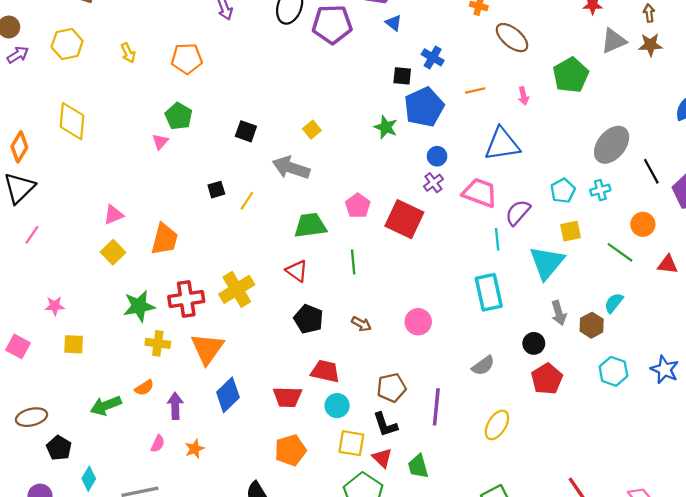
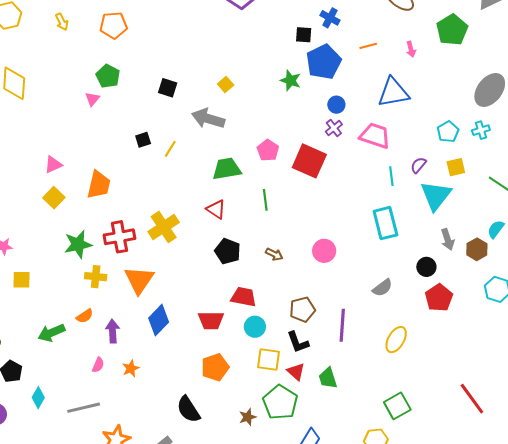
purple semicircle: (518, 213) -> (418, 165), moved, size x0.7

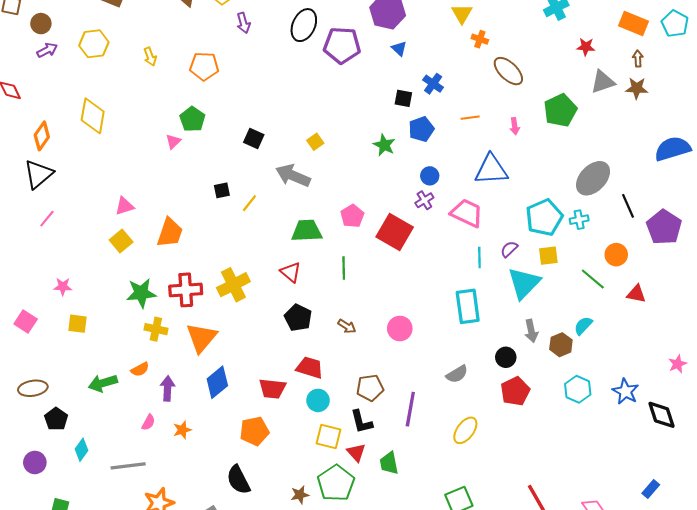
blue pentagon: (324, 62) -> (421, 129), size x0.7
cyan pentagon: (448, 132) -> (544, 217), size x1.6
orange pentagon: (215, 367) -> (254, 431), moved

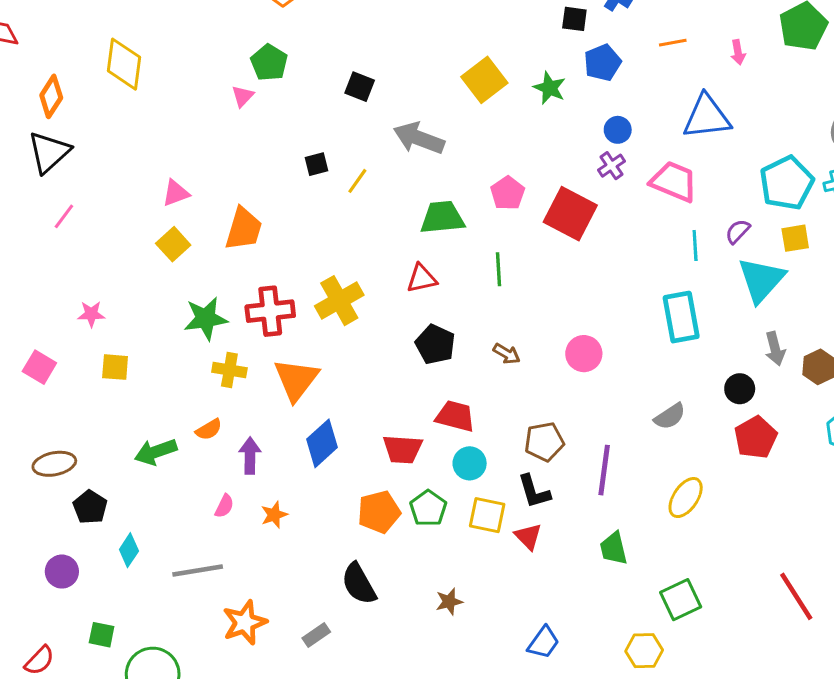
yellow square: (315, 142) -> (484, 80), moved, size x1.8
red triangle: (291, 272) -> (422, 279), turned -50
green trapezoid: (389, 463) -> (614, 548), moved
green pentagon: (336, 483) -> (428, 508), moved, size x0.7

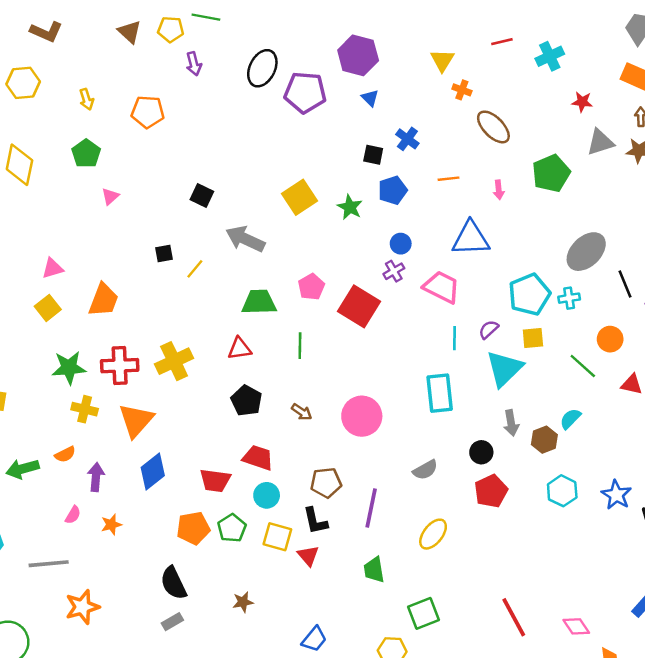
green pentagon: (269, 63) -> (86, 153), moved
pink circle: (584, 354) -> (362, 416), size x1.4
gray rectangle: (316, 635) -> (172, 622), moved

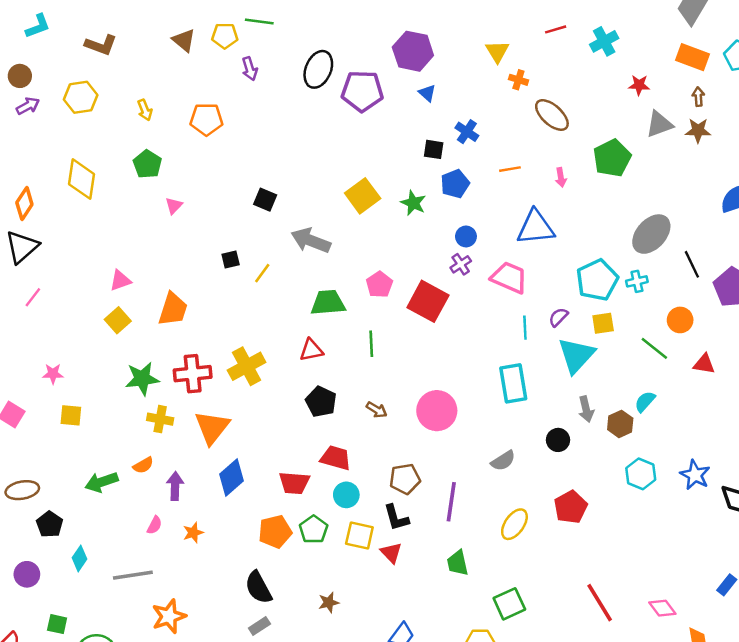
red pentagon: (491, 491) -> (571, 507), moved

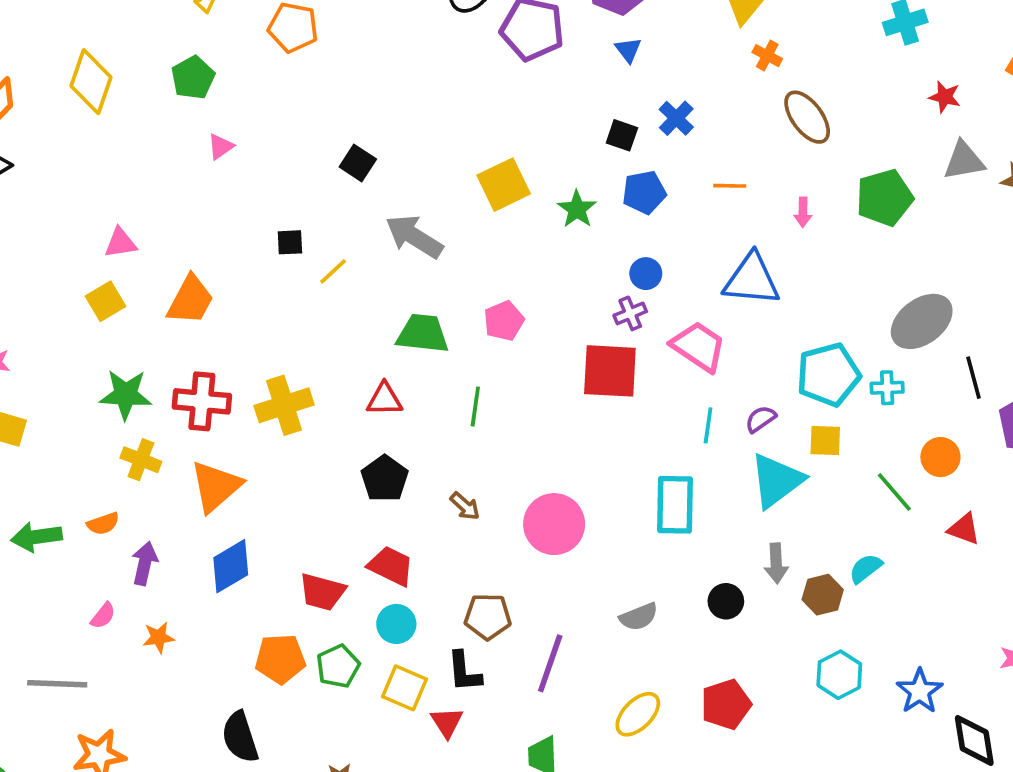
red square: (428, 301) -> (610, 371), moved, turned -36

